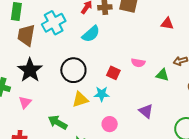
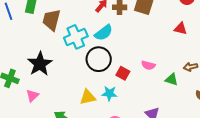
cyan cross: (54, 23) -> (76, 37), moved
brown trapezoid: (26, 35) -> (51, 20), moved
black circle: (73, 70) -> (99, 59), moved

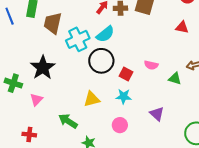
cyan star: (109, 93) -> (124, 96), moved

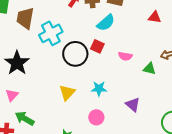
cyan semicircle: (105, 34) -> (106, 23), moved
red square: (126, 74) -> (97, 46), moved
yellow triangle: (92, 99) -> (67, 93), turned -30
green arrow: (68, 121) -> (25, 118), moved

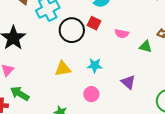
yellow triangle: (67, 93) -> (63, 69), turned 36

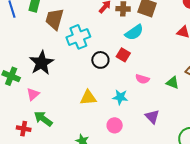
black circle: (72, 30) -> (100, 60), size x0.7
pink semicircle: (122, 34) -> (142, 79), moved

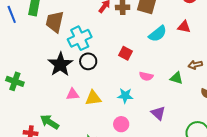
cyan semicircle: (134, 32) -> (158, 34), moved
black circle: (100, 60) -> (88, 61), moved
black star: (42, 63) -> (60, 64), moved
pink triangle: (33, 94) -> (73, 94), moved, turned 40

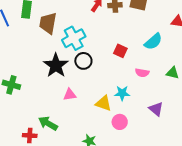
cyan semicircle: (158, 34) -> (153, 42), moved
yellow triangle: (93, 98) -> (104, 103), moved, turned 30

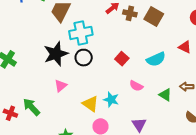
pink triangle: (70, 95) -> (61, 86), turned -48

